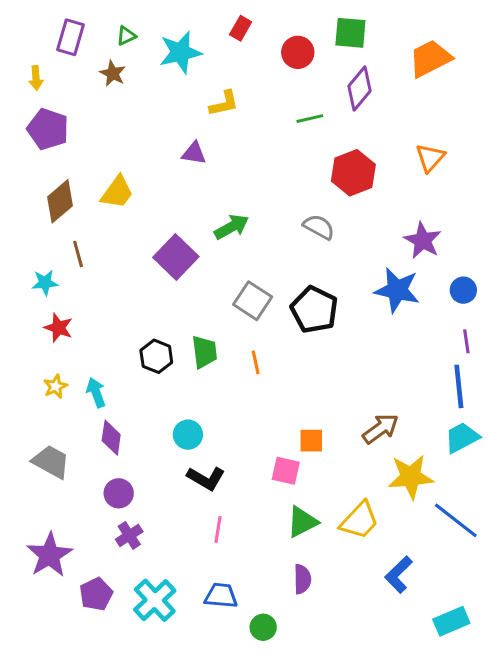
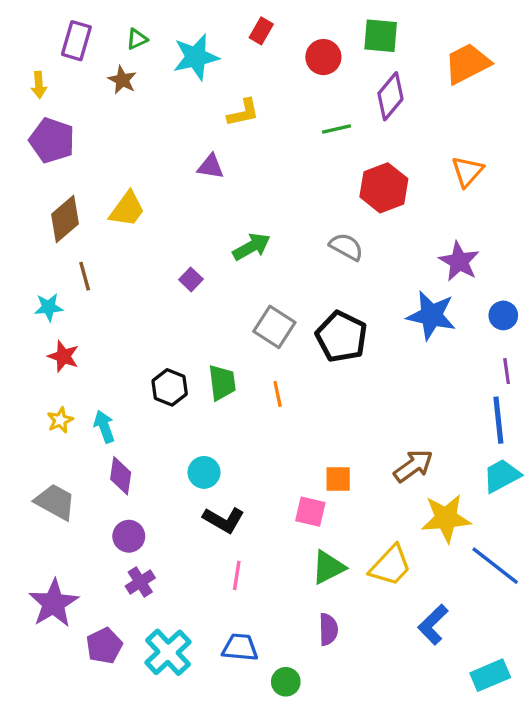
purple square: (176, 257) -> (191, 279), size x0.5

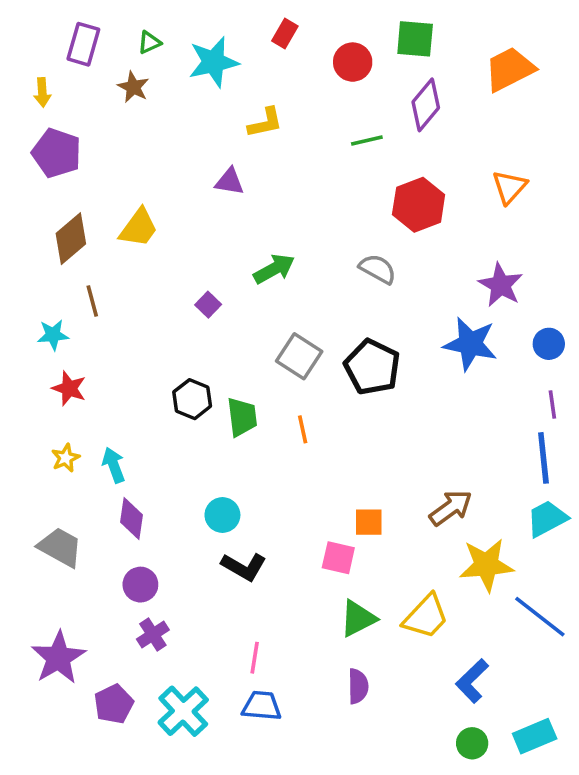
black hexagon: (170, 387) -> (192, 399), moved
pink line: (237, 575) -> (255, 658), moved
green circle: (286, 682) -> (472, 743), moved

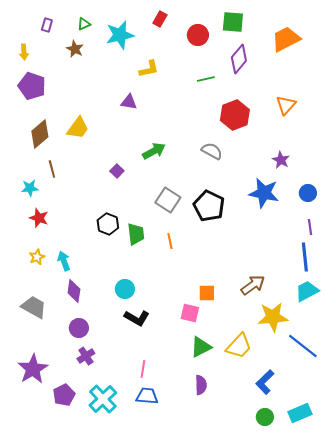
purple rectangle: (83, 44) -> (47, 25), size x0.6
purple star: (501, 285) -> (281, 160), size x0.7

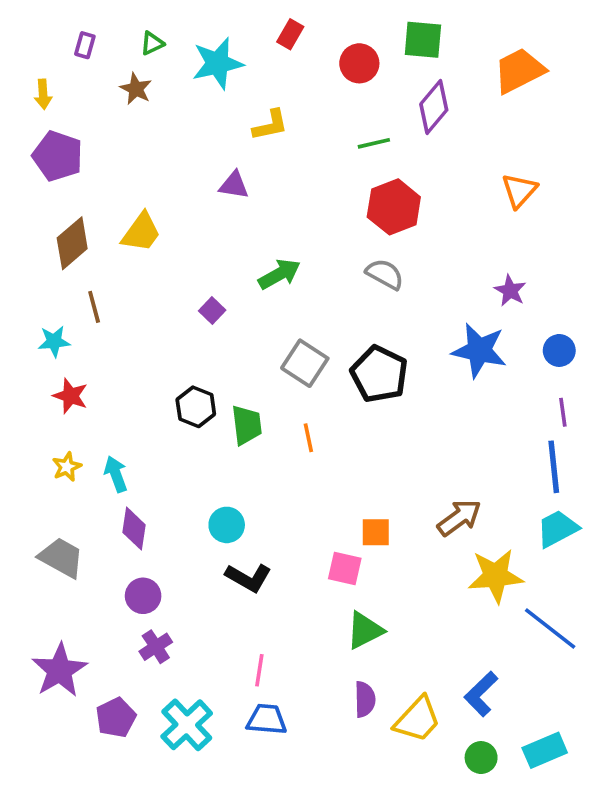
red hexagon: (235, 115) -> (394, 207), moved
yellow trapezoid: (239, 346) -> (417, 719), moved

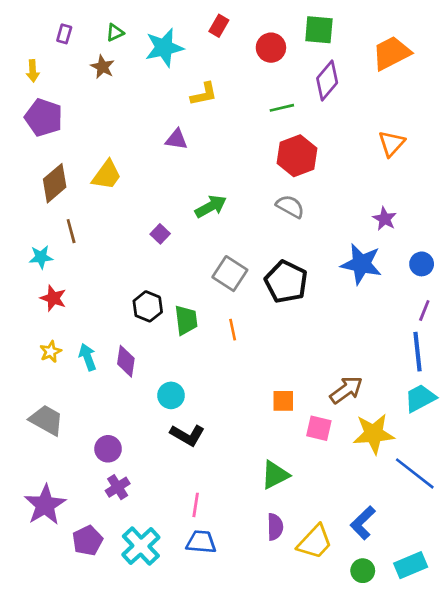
purple line: (563, 412) -> (424, 311), turned 30
purple diamond: (134, 529) -> (126, 361), moved
pink square: (345, 569) -> (319, 428), moved

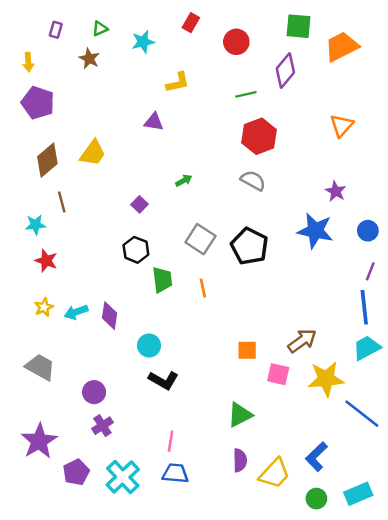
green square: (319, 30) -> (299, 26), moved
cyan star: (164, 48) -> (143, 42), size x0.7
green arrow: (211, 206) -> (184, 180), size x0.6
black hexagon: (148, 306) -> (136, 250), moved
cyan arrow: (87, 357) -> (76, 312), turned -90

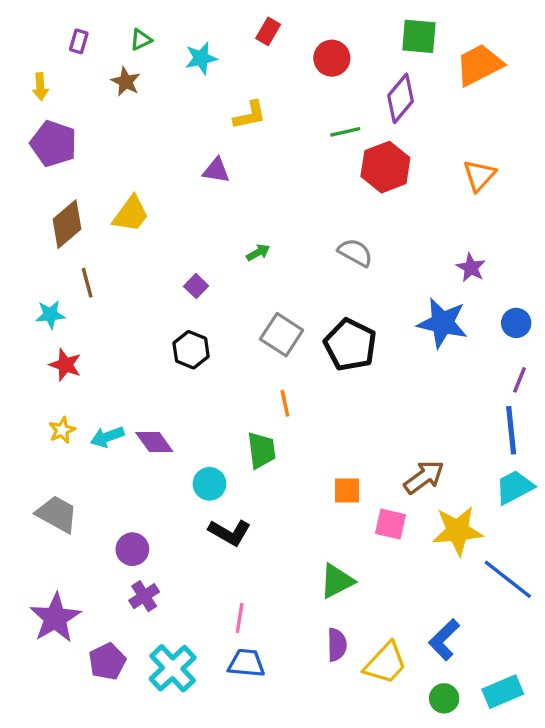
red hexagon: (259, 136) -> (385, 167), moved
green trapezoid: (162, 280) -> (261, 450), moved
purple diamond: (110, 316) -> (154, 442), turned -44

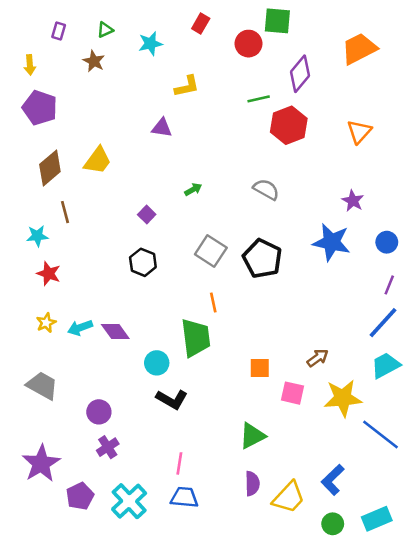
green square: (419, 36) -> (277, 21), moved
blue line: (511, 430) -> (383, 323), turned 48
green trapezoid: (261, 450) -> (196, 338), size x1.4
brown arrow: (424, 477) -> (318, 358), size x0.7

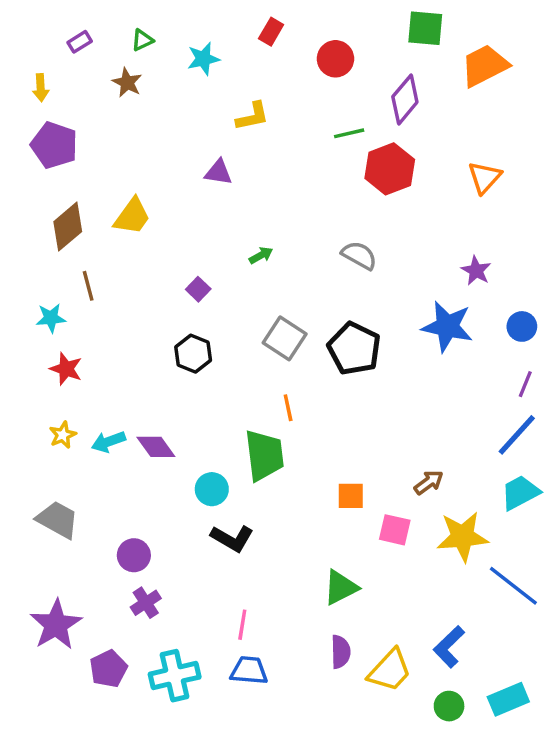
green square: (277, 21) -> (425, 28), moved
purple rectangle: (59, 31) -> (80, 42), turned 42
cyan cross: (129, 501) -> (175, 676), turned 30

